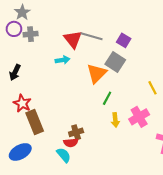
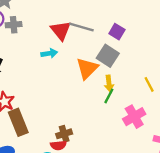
green line: (107, 98) -> (109, 96), moved
yellow arrow: (115, 120) -> (109, 83), moved

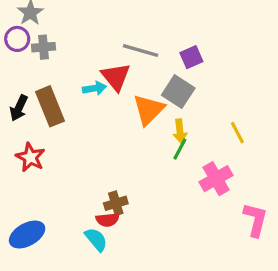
red triangle: (61, 30) -> (116, 77), moved
purple square: (117, 32) -> (191, 57), turned 35
brown rectangle: (18, 122) -> (50, 106), moved

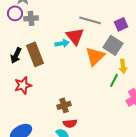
yellow arrow: (180, 131) -> (123, 66), moved
red star: (30, 157) -> (23, 85), turned 30
brown cross: (116, 203) -> (64, 105), moved

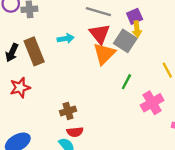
red triangle: (75, 36) -> (100, 34), moved
yellow arrow: (123, 66) -> (137, 29), moved

